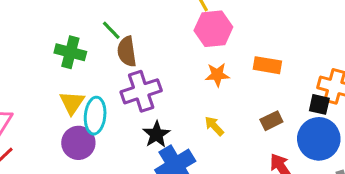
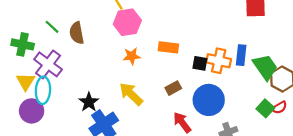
brown semicircle: (127, 52) -> (77, 33), moved
purple cross: (141, 91) -> (48, 64), moved, turned -32
black square: (319, 104) -> (200, 63), moved
yellow arrow: (214, 126) -> (131, 94), size x1.6

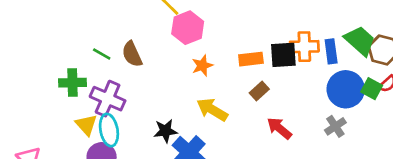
orange rectangle: (168, 47) -> (251, 59), moved
blue rectangle: (241, 55) -> (331, 51), moved
black square: (200, 63) -> (283, 55), size x1.5
blue circle: (209, 100) -> (346, 89), moved
black star: (89, 102) -> (165, 131), turned -30

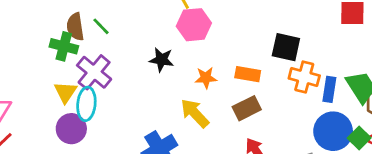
brown semicircle: (132, 54) -> (75, 27), moved
black square: (283, 55) -> (286, 47), moved
orange star: (202, 66) -> (206, 78), moved
brown rectangle: (259, 91) -> (247, 108), size x1.4
black star: (165, 131) -> (162, 60), moved

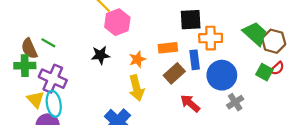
blue rectangle: (329, 89) -> (195, 60), moved
yellow arrow: (195, 113) -> (137, 88), turned -135
blue circle: (333, 131) -> (222, 75), moved

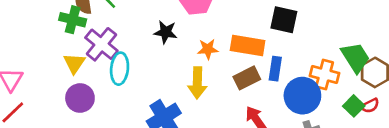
orange cross: (211, 38) -> (325, 75), moved
orange rectangle: (168, 48) -> (248, 46), size x1.4
cyan ellipse: (54, 104) -> (120, 69), moved

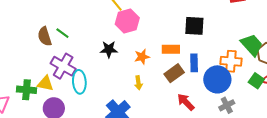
green cross: (73, 20) -> (26, 90), moved
orange rectangle: (248, 46) -> (171, 49), size x0.7
yellow triangle: (74, 63) -> (45, 83), turned -42
yellow arrow: (197, 83) -> (138, 83), size x0.6

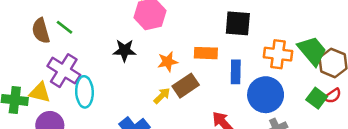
orange cross: (231, 61) -> (278, 54), moved
brown rectangle: (174, 73) -> (186, 86), moved
yellow arrow: (138, 83) -> (162, 96), turned -128

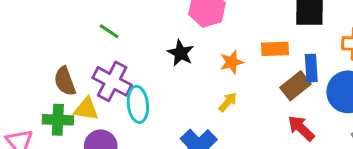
brown semicircle: (41, 31) -> (65, 81), moved
black star: (125, 50) -> (181, 53), turned 30
brown rectangle: (186, 86) -> (296, 86), moved

